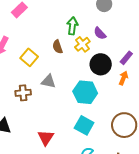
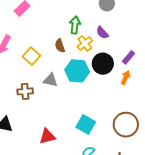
cyan hexagon: (85, 92) -> (77, 71), moved
red triangle: (46, 138) -> (47, 136), turned 42

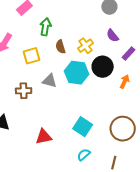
green arrow: (75, 25) -> (45, 27), moved
purple semicircle: (102, 33) -> (112, 36), moved
yellow square: (31, 56) -> (32, 56), turned 30
purple rectangle: (129, 57) -> (129, 54), moved

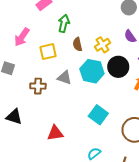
cyan square: (83, 127) -> (98, 115), moved

